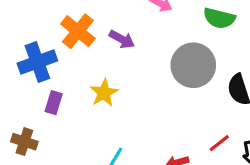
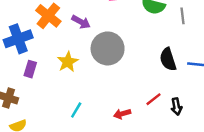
gray circle: (193, 65) -> (108, 48), moved

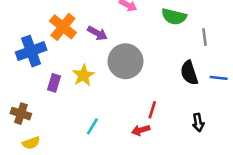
gray line: (182, 16) -> (205, 37), moved
purple rectangle: (30, 69) -> (54, 83), moved
red line: (153, 99) -> (152, 110), moved, turned -35

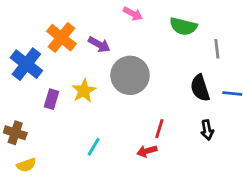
blue cross: (31, 51) -> (26, 64), turned -32
black arrow: (198, 122) -> (207, 130), moved

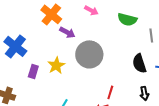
orange cross: (61, 38) -> (51, 14), moved

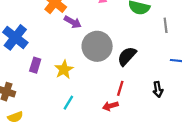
black semicircle: (139, 63) -> (127, 56), moved, turned 60
yellow star: (56, 65) -> (64, 70), moved

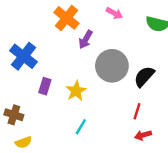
purple arrow: (73, 22) -> (86, 39), turned 91
red arrow: (110, 106) -> (143, 135), moved

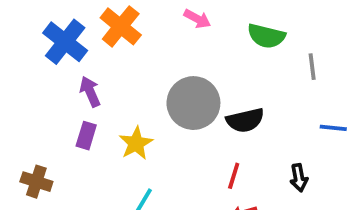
purple arrow: (86, 39) -> (90, 92), moved, turned 126
blue cross: (23, 56) -> (65, 42), moved
black semicircle: (144, 77) -> (245, 120), turned -145

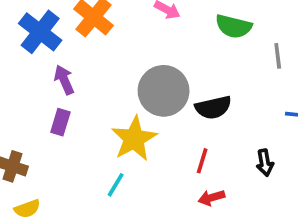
yellow star: (136, 143) -> (134, 139), moved, size x1.4

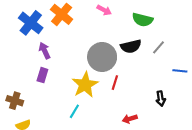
gray line: (278, 56) -> (159, 47), moved, turned 48
black semicircle: (213, 107) -> (131, 46), moved
red line: (202, 161) -> (115, 83), moved

